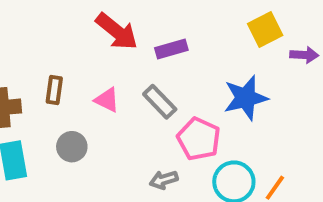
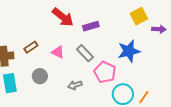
brown rectangle: (54, 90) -> (31, 47), turned 48
gray arrow: (164, 180) -> (75, 85), moved

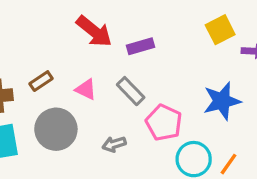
blue star: (129, 51) -> (222, 101), moved
gray circle: (40, 76) -> (56, 129), size x1.6

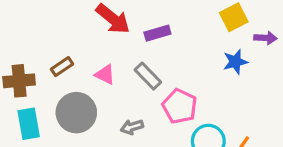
blue star: (222, 101) -> (235, 62), moved, size x0.7

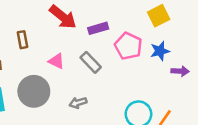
purple arrow: (266, 38) -> (180, 71), moved
brown rectangle: (62, 67) -> (22, 40), moved, turned -66
pink pentagon: (180, 106) -> (128, 46), moved

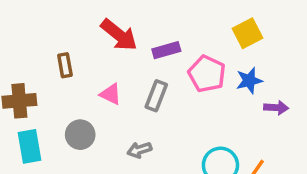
gray rectangle: (91, 62) -> (156, 96), turned 65
gray circle: (34, 91) -> (80, 135), size x0.7

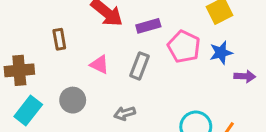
cyan rectangle: (29, 146) -> (28, 110), turned 48

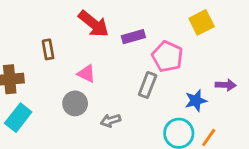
blue star: (221, 53) -> (196, 101), moved
gray rectangle: (139, 66) -> (148, 85), moved
gray circle: (73, 100) -> (75, 103), moved

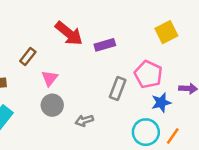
brown rectangle: (48, 49) -> (28, 56), turned 48
pink pentagon: (167, 57) -> (148, 74), moved
pink triangle: (86, 74) -> (50, 78), moved, turned 42

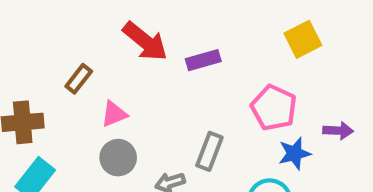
pink triangle: (50, 78) -> (114, 114), turned 30
gray rectangle: (118, 88) -> (209, 151), moved

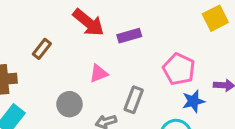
yellow square: (303, 39) -> (215, 18), moved
pink triangle: (114, 114) -> (99, 74), moved

